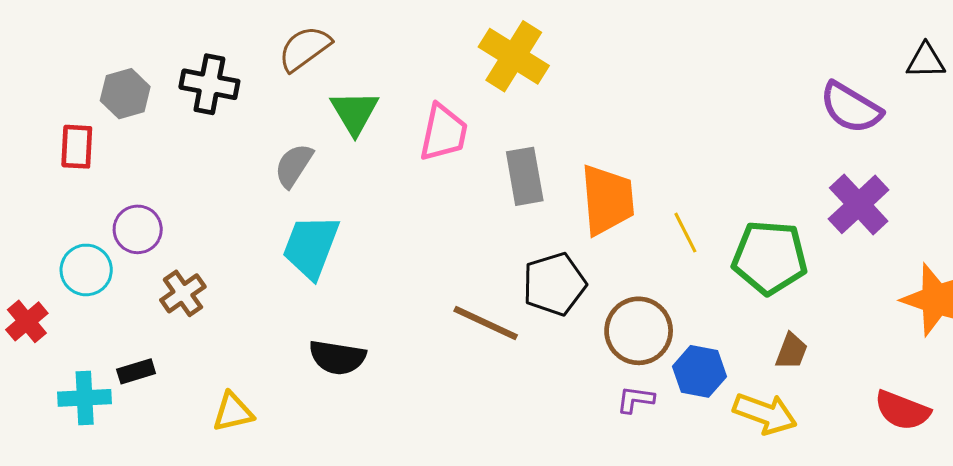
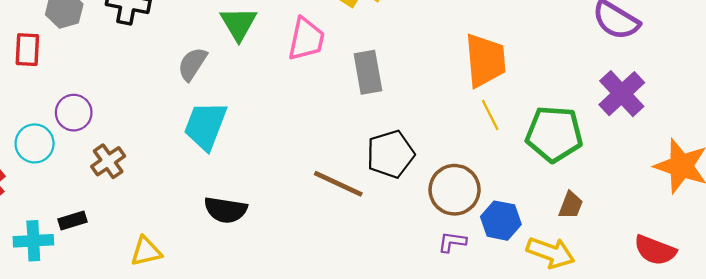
orange trapezoid: (607, 200) -> (485, 60), moved

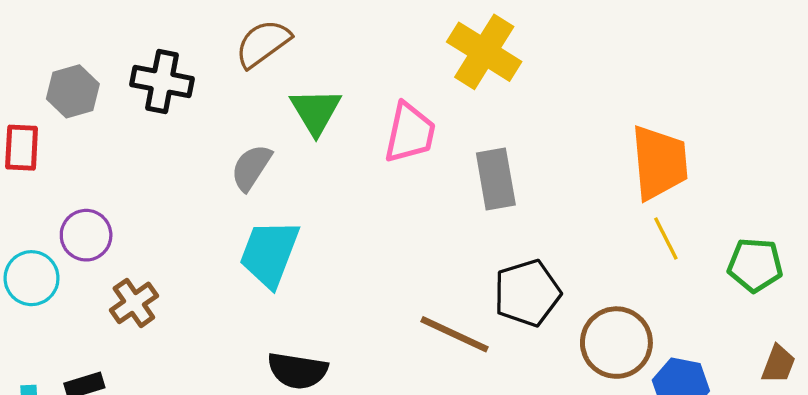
green pentagon: (554, 134) -> (755, 265), size x0.7

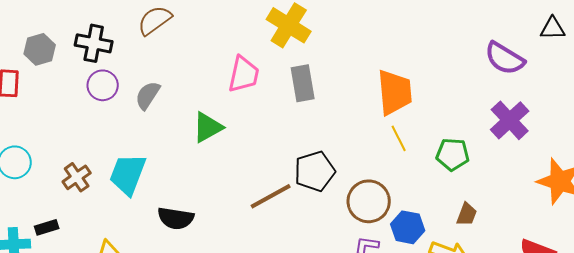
green triangle: (316, 111) -> (208, 127), moved, turned 32
gray rectangle: (496, 179) -> (303, 83), moved
purple circle: (86, 235) -> (103, 85), moved
cyan trapezoid: (269, 253) -> (128, 174), moved
brown line: (454, 334) -> (271, 196), turned -54

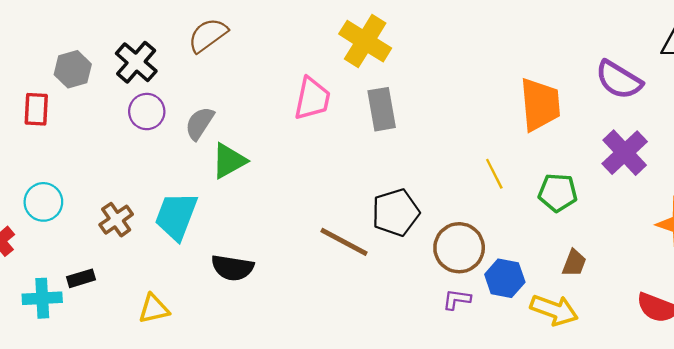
black cross: (94, 43) -> (136, 62), turned 30
orange trapezoid: (395, 92) -> (540, 104), moved
green triangle: (208, 127) -> (229, 161), moved
brown line: (271, 196) -> (344, 242), turned 57

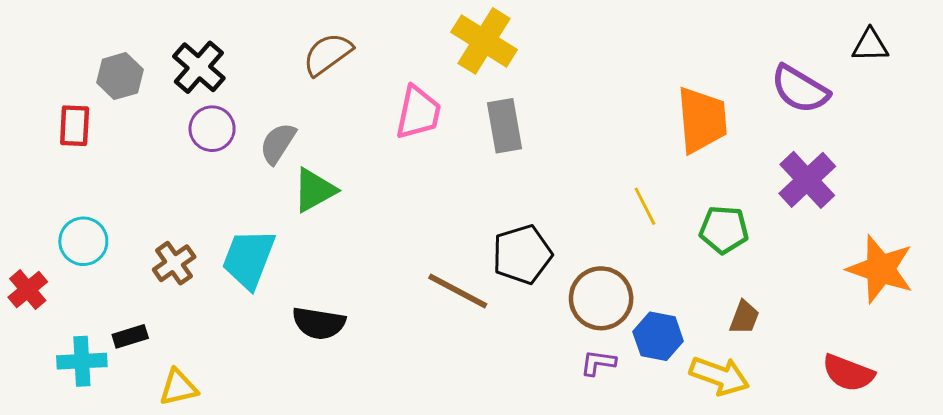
brown semicircle: (208, 35) -> (328, 54), moved
yellow triangle: (154, 309) -> (178, 388), moved

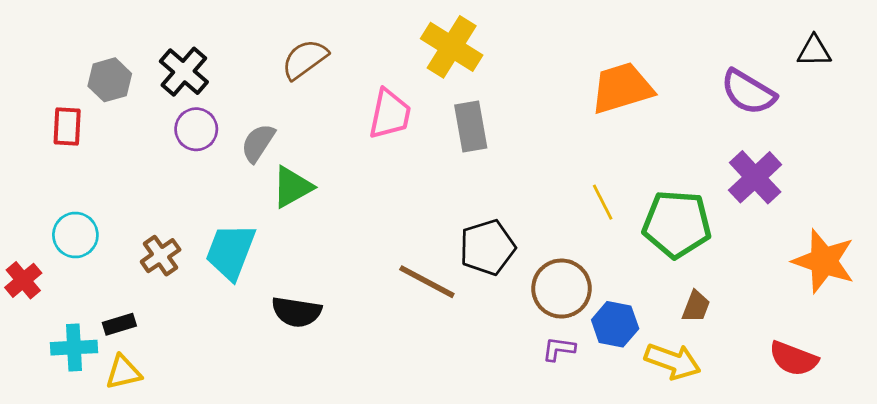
orange trapezoid: (702, 120) -> (622, 88), moved, turned -102
green pentagon: (724, 230) -> (677, 224), size x1.5
yellow triangle: (178, 388) -> (123, 372), moved

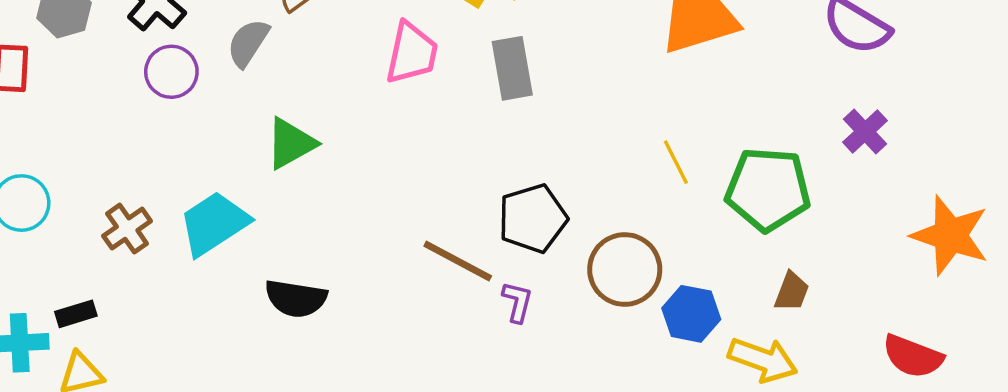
gray semicircle: (258, 143) -> (248, 43), moved
purple cross: (755, 177) -> (865, 131), size x0.7
cyan trapezoid: (231, 251) -> (214, 223), turned 36
purple L-shape: (559, 349) -> (517, 302), moved, turned 96

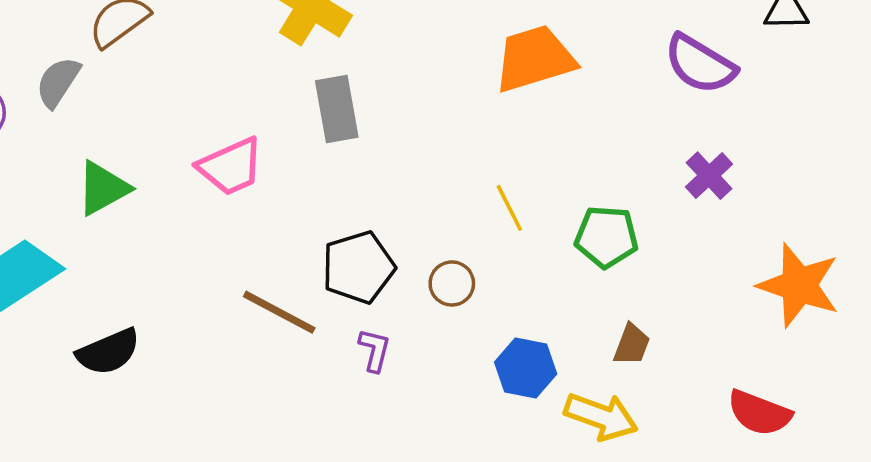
pink trapezoid: (412, 53) -> (231, 167), moved, turned 54
green pentagon: (768, 189) -> (606, 237), size x0.7
brown circle: (625, 269) -> (452, 283), moved, size x0.6
black semicircle: (296, 298) -> (108, 352), turned -32
purple L-shape: (517, 302) -> (375, 350), moved

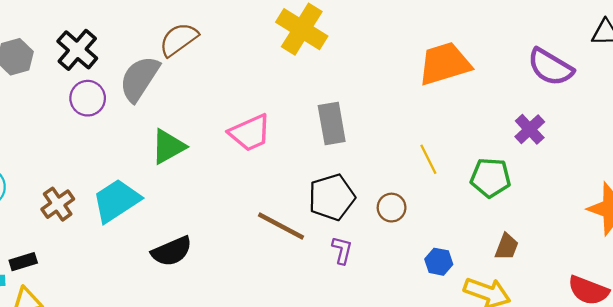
gray semicircle: (58, 82) -> (139, 79), size x1.4
gray rectangle: (337, 109) -> (332, 124), moved
purple cross: (709, 176) -> (530, 129), moved
blue hexagon: (526, 368) -> (439, 262), size x0.7

